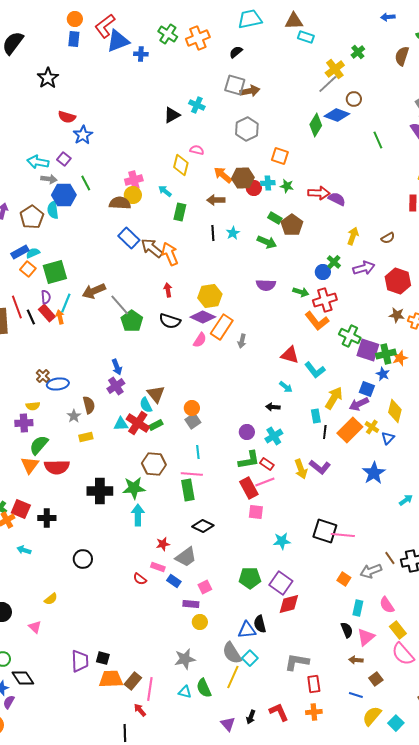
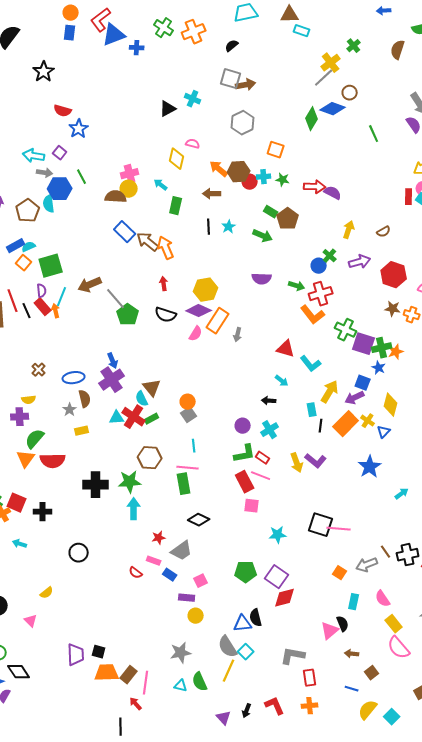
blue ellipse: (58, 384) -> (74, 378), moved
purple cross: (116, 386) -> (112, 380), size x1.4
pink line: (265, 482) -> (261, 476), turned 42
pink triangle: (366, 637) -> (330, 631), moved

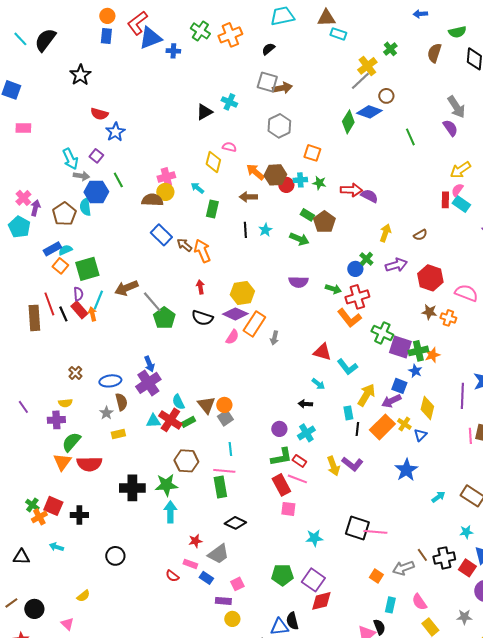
cyan arrow: (34, 156) -> (70, 159), turned -125
brown arrow: (148, 242) -> (184, 245), size x0.7
brown triangle: (152, 388) -> (206, 405), moved

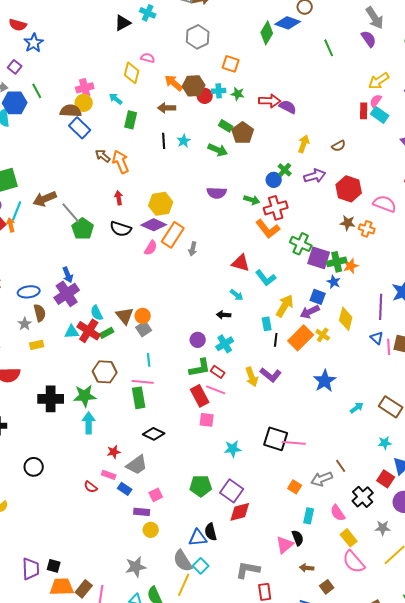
blue rectangle: (161, 235) -> (80, 128), moved
blue triangle: (420, 435) -> (377, 338), moved, turned -32
black cross: (444, 558) -> (363, 497), moved, turned -30

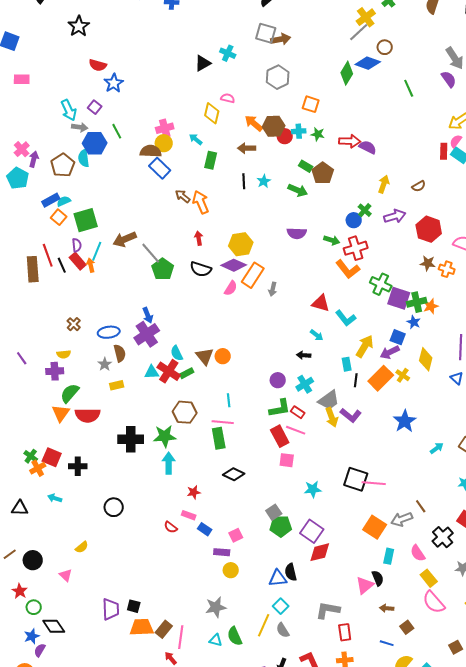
gray square: (144, 329) -> (274, 512), moved
gray trapezoid: (137, 465) -> (329, 400), moved
orange square: (295, 487) -> (375, 527), size x1.6
gray semicircle: (183, 561) -> (283, 630), moved, size x0.7

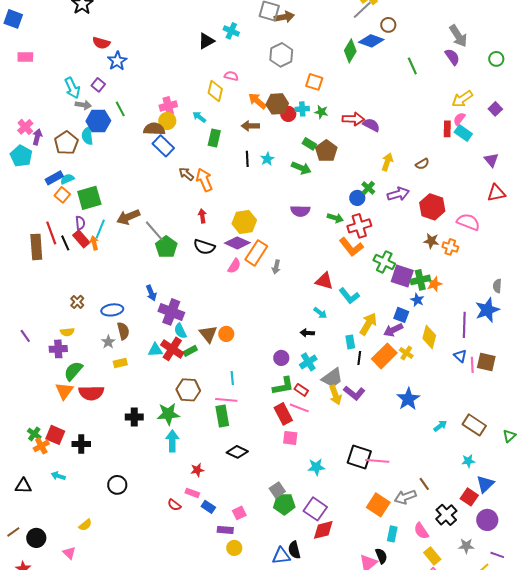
purple cross: (147, 334) -> (171, 312), moved, turned -35
black cross: (131, 439) -> (134, 417), size x0.7

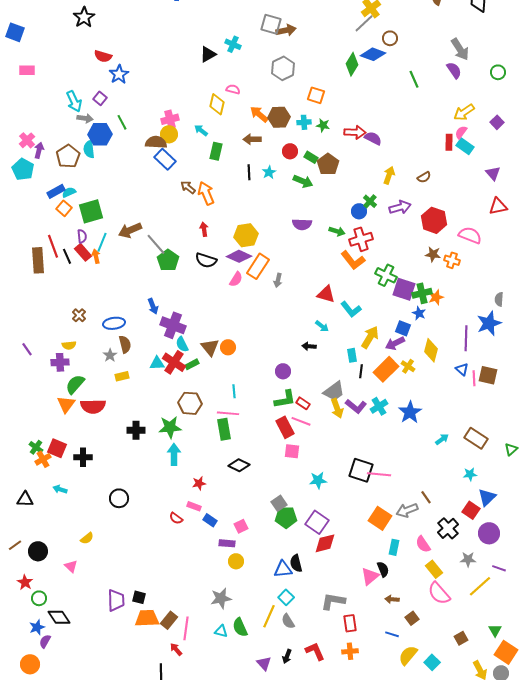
red circle: (288, 114) -> (290, 151), moved
cyan cross: (308, 362) -> (379, 406), moved

